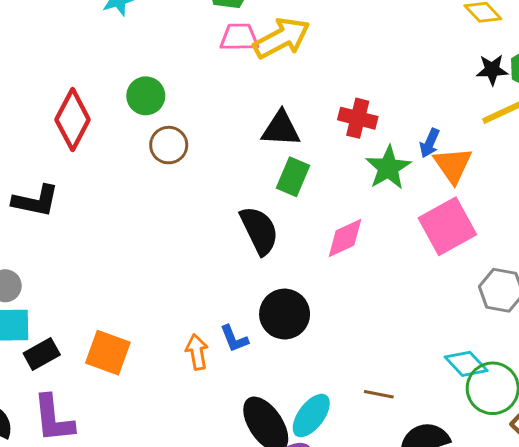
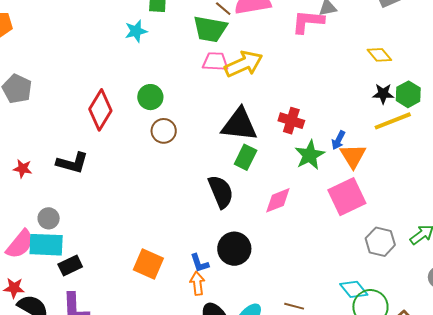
black triangle: (281, 129) -> (239, 125), size x1.4
orange arrow: (197, 352) -> (197, 283), moved
orange square: (108, 353) -> (148, 264), moved

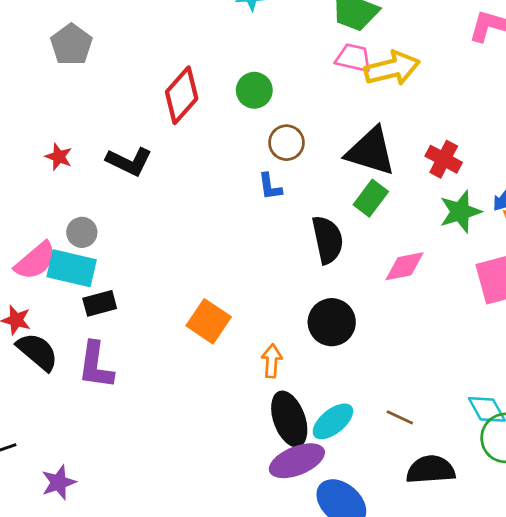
brown circle: (164, 131) -> (287, 143), moved
blue L-shape: (200, 263) -> (270, 187), moved

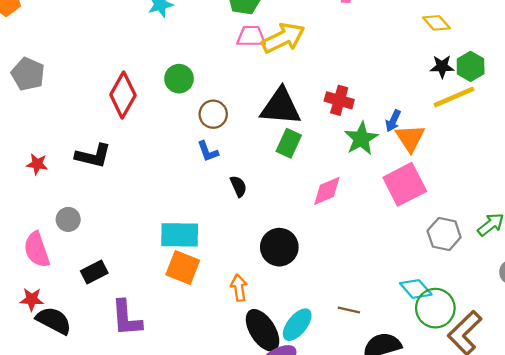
black semicircle: (328, 240) -> (238, 186), moved, size x0.6
pink semicircle: (35, 261) -> (37, 250), turned 123
cyan rectangle: (72, 268) -> (180, 235), moved
purple L-shape: (96, 365) -> (126, 318), moved

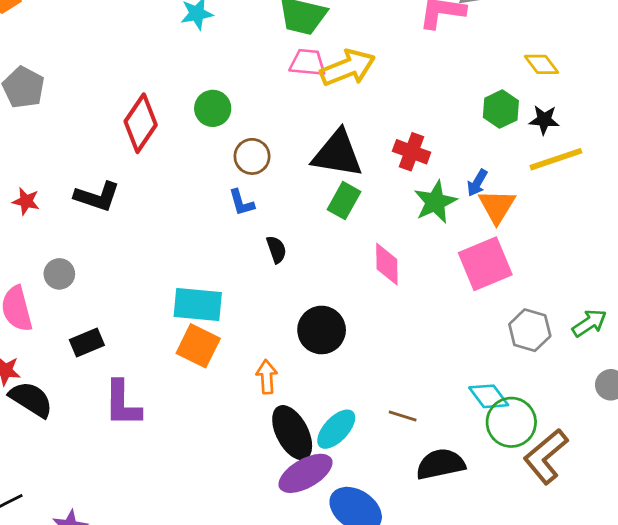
green hexagon: (471, 66) -> (501, 109), moved
pink diamond: (327, 191) -> (387, 264), turned -72

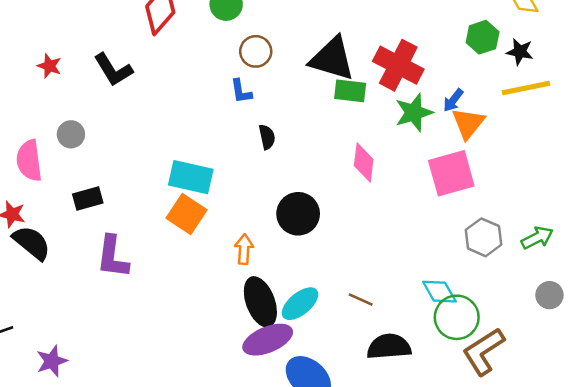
red cross: (412, 152) -> (398, 65), size x1.5
black L-shape: (97, 197) -> (113, 70), turned 33
green rectangle: (344, 201) -> (350, 91), moved, turned 60

